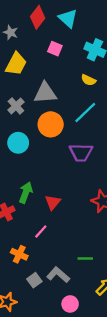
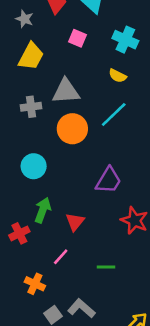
gray cross: (16, 106) -> (31, 107), turned 35
cyan circle: (18, 143) -> (34, 166), moved
purple trapezoid: (81, 153) -> (109, 180), moved, turned -60
green line: (85, 259) -> (106, 267), moved

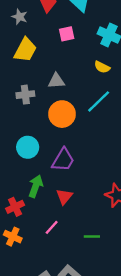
pink square: (78, 38) -> (67, 34), turned -35
gray triangle: (66, 91) -> (56, 81), size x0.7
purple trapezoid: (109, 180) -> (63, 160), moved
orange cross: (35, 284) -> (13, 237), moved

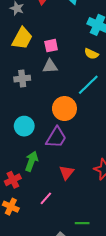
pink square: (67, 34) -> (51, 46), moved
orange circle: (62, 114) -> (64, 109), moved
red triangle: (64, 197) -> (67, 173), moved
green line: (92, 237) -> (82, 223), moved

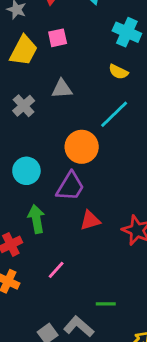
pink square: (51, 46) -> (58, 38), moved
gray cross: (22, 79) -> (24, 106), turned -35
green arrow: (31, 161) -> (36, 219), turned -30
red triangle: (67, 173) -> (90, 220), moved, turned 35

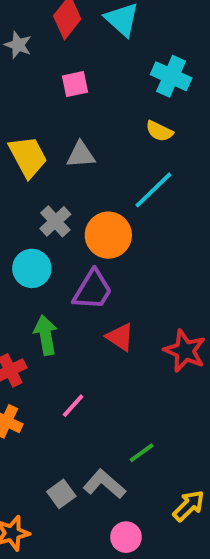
yellow trapezoid: (24, 51) -> (28, 157), moved, turned -56
gray cross: (24, 106) -> (55, 221), moved
red triangle: (90, 220) -> (120, 337), turned 50
green line: (106, 304) -> (142, 453), turned -36

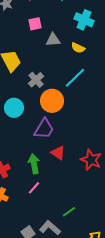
gray triangle: (81, 155) -> (53, 40), moved
gray cross: (55, 221) -> (36, 80), moved
cyan circle: (32, 268) -> (14, 108), moved
green arrow: (46, 335) -> (34, 164), moved

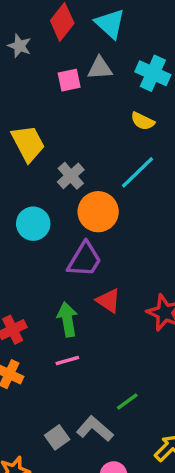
gray triangle: (53, 40) -> (100, 68), moved
pink line: (34, 188) -> (67, 360), turned 32

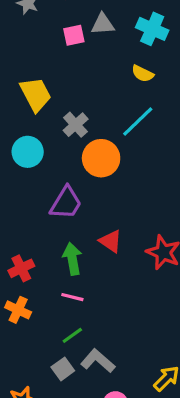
cyan circle: (33, 224) -> (28, 152), moved
purple trapezoid: (84, 260) -> (66, 203), moved
pink line: (67, 360) -> (72, 297), turned 30
green line: (127, 401) -> (72, 335), moved

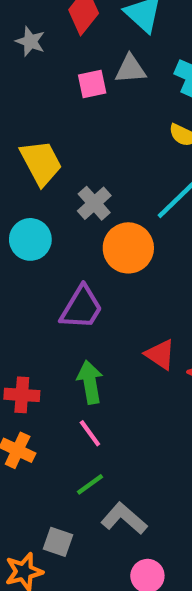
red triangle: (111, 241) -> (160, 354), moved
red cross: (21, 268) -> (22, 395), turned 30
pink line: (72, 297) -> (90, 433), turned 40
gray square: (63, 369) -> (58, 542), moved, turned -35

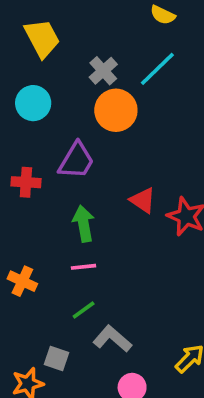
gray cross: (94, 203) -> (103, 71), moved
red cross: (22, 395) -> (26, 182), moved
pink line: (90, 433) -> (84, 267), turned -60

